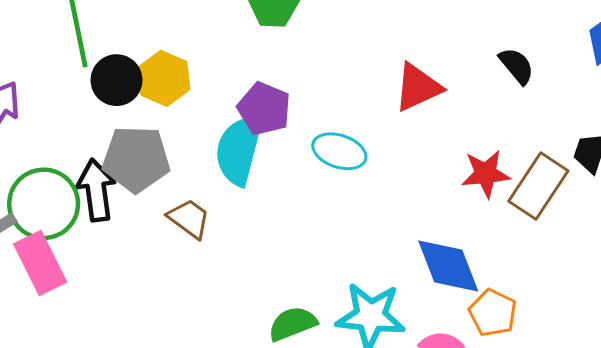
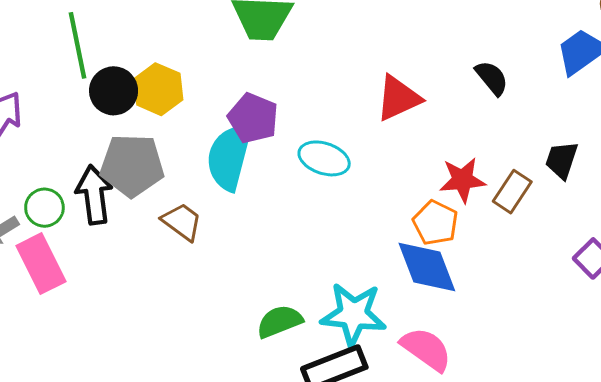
brown rectangle: (538, 186) -> (512, 192), size x0.7
green circle: (44, 204) -> (44, 208), size x0.6
orange pentagon: (493, 313) -> (435, 223), moved

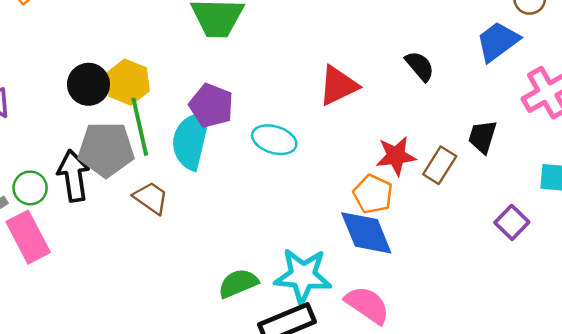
green line: (77, 45) -> (140, 127), moved

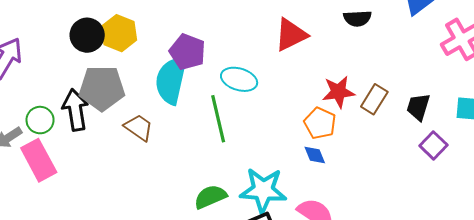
black semicircle: (420, 66) -> (357, 18), turned 128
green line: (140, 127) -> (218, 119), moved
black trapezoid: (482, 137) -> (418, 107), moved
blue diamond: (366, 233) -> (315, 155), size x0.5

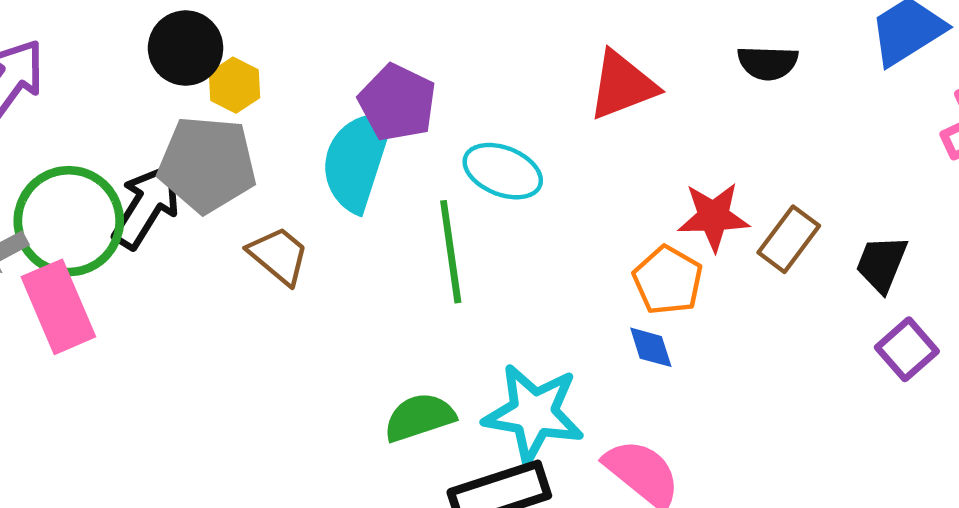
yellow hexagon: (119, 33) -> (235, 85), moved, size x0.7
black arrow: (75, 110) -> (146, 206), turned 36
green circle: (40, 120) -> (69, 221), size x1.8

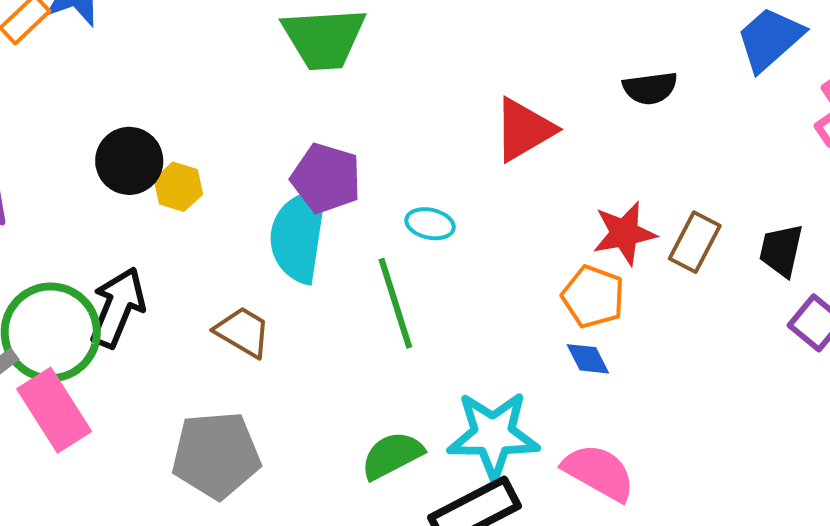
gray pentagon: (207, 164) -> (216, 455), moved
cyan ellipse: (503, 171) -> (430, 224), size x0.7

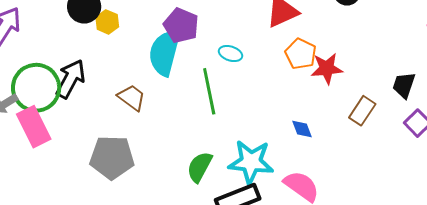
brown rectangle: (695, 242) -> (362, 111), moved
orange pentagon: (593, 297) -> (301, 54), moved
green semicircle: (392, 455) -> (200, 167), turned -40

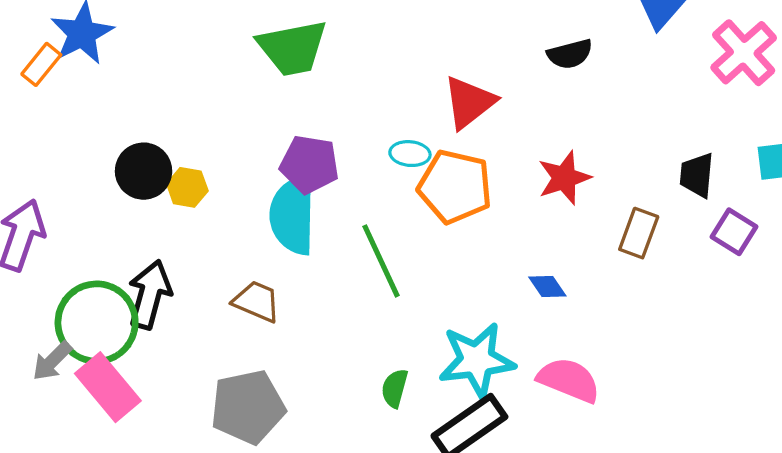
cyan ellipse: (231, 54) -> (410, 154), moved
orange pentagon: (301, 54) -> (455, 187), moved, size x1.4
green semicircle: (200, 167) -> (395, 388), size x0.7

